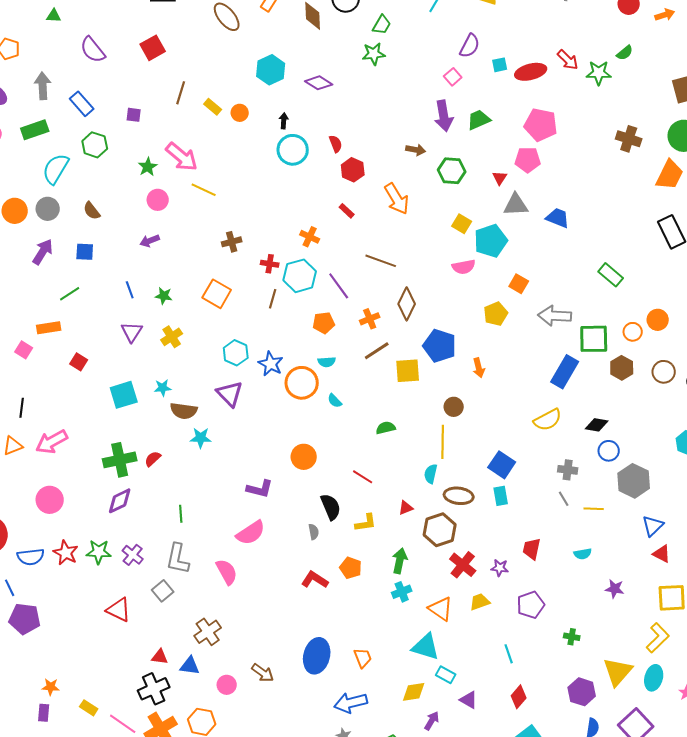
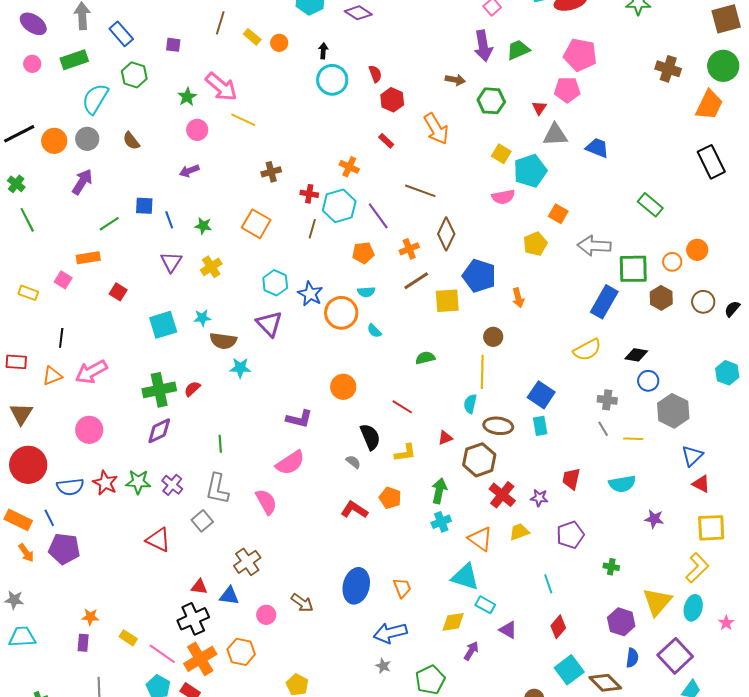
blue square: (85, 252) -> (144, 206), moved
gray semicircle: (314, 532) -> (353, 462), turned -42
cyan semicircle: (583, 554) -> (622, 484), size x1.5

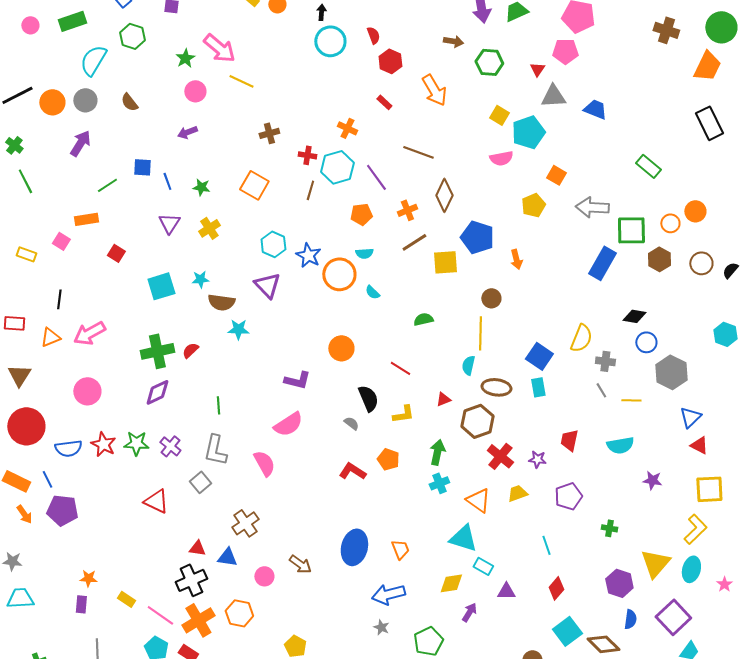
yellow semicircle: (587, 350) -> (581, 338), moved, turned -40
purple triangle: (508, 630) -> (506, 591), turned -30

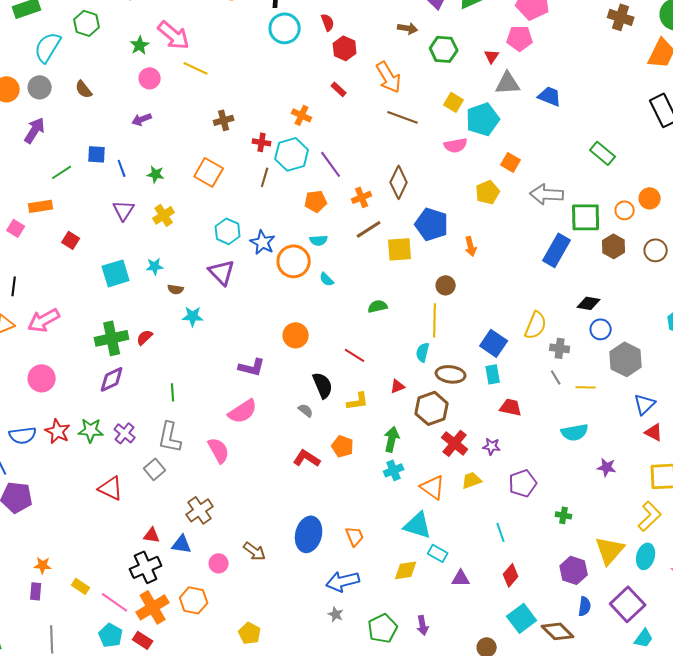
brown line: (418, 152) -> (403, 117), moved
brown semicircle: (221, 302) -> (176, 289), size x0.6
red trapezoid: (569, 440) -> (511, 407), moved, turned 90
purple arrow: (469, 612) -> (423, 625), moved, turned 138

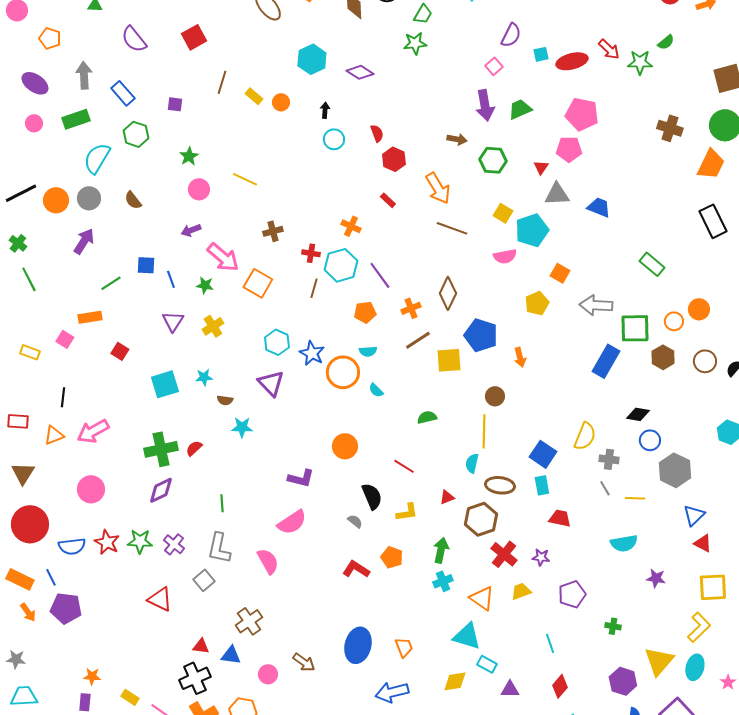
cyan circle: (285, 28) -> (334, 139), size x0.7
pink arrow: (174, 35) -> (223, 257), moved

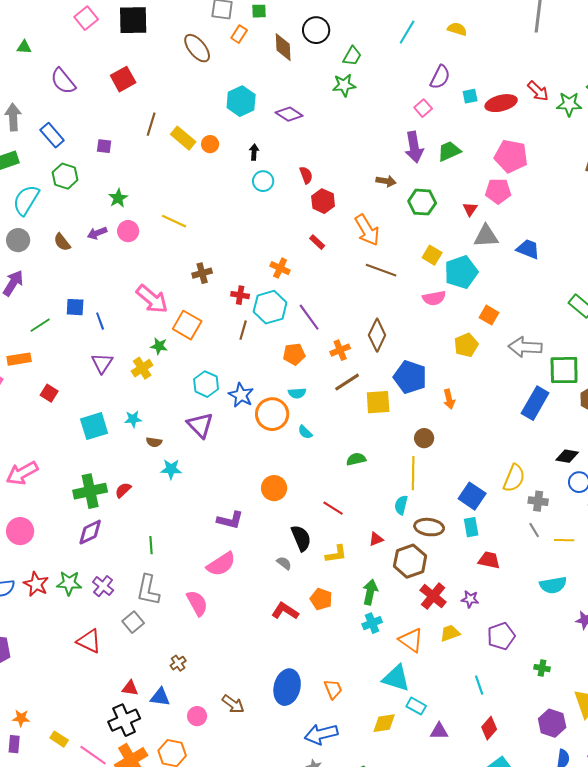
yellow rectangle: (254, 96) -> (183, 138), size x1.4
purple arrow: (191, 230) -> (97, 233), moved
green star: (205, 285) -> (159, 346), moved
brown cross: (249, 621) -> (178, 663), size x0.6

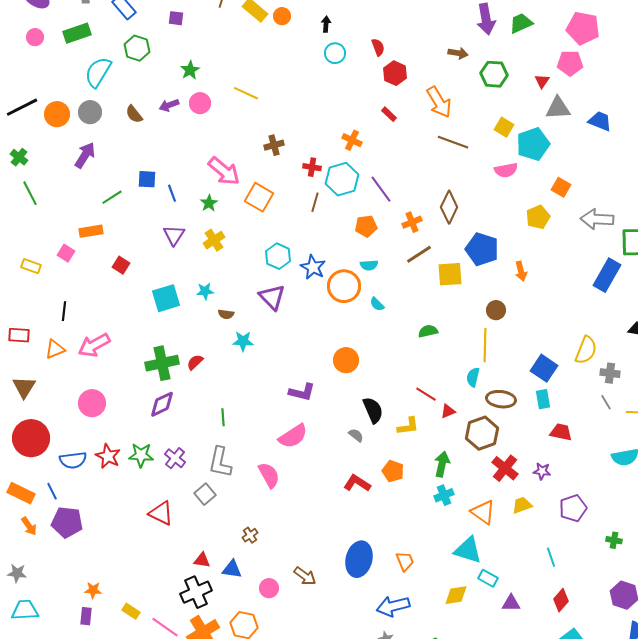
green star: (159, 346) -> (209, 203), moved, turned 30
red line: (333, 508) -> (426, 394), moved

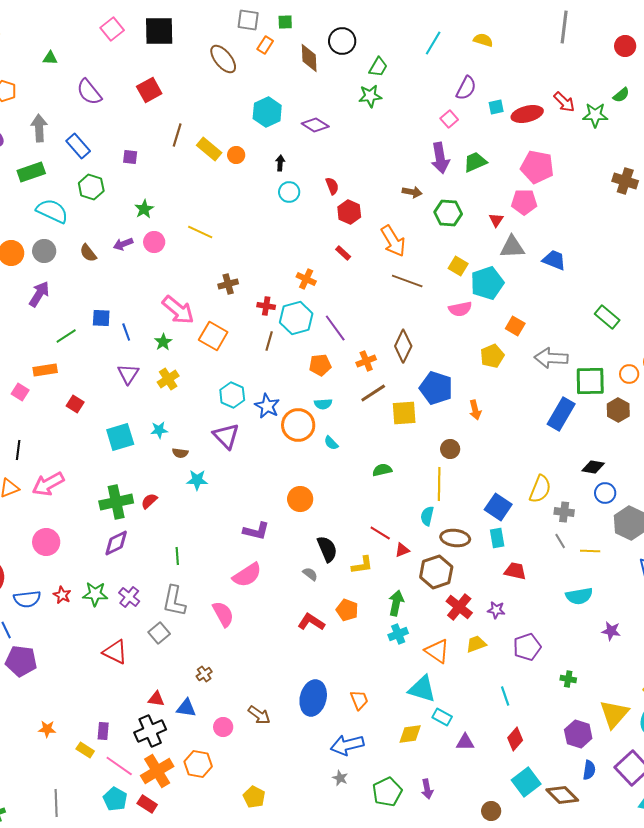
cyan semicircle: (98, 72) -> (52, 211), turned 84
red star: (108, 456) -> (62, 595), size x0.7
purple rectangle: (86, 616) -> (103, 731), moved

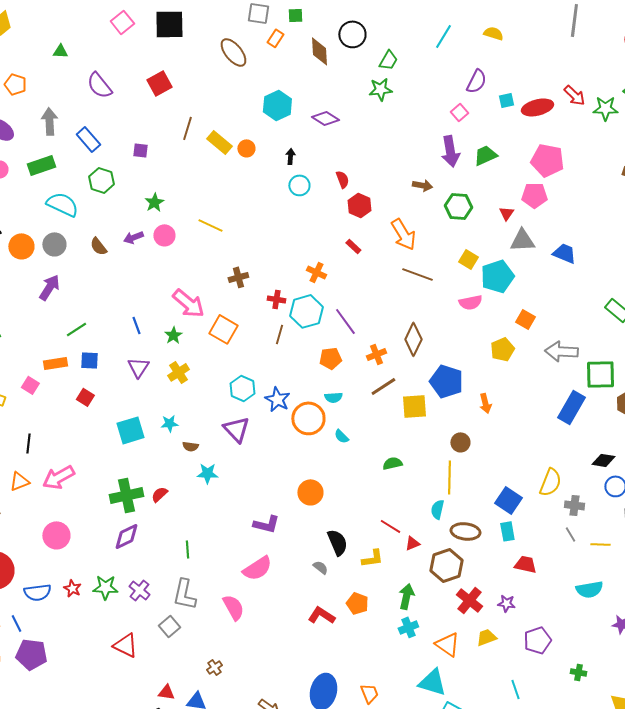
blue square: (101, 318) -> (89, 360), moved

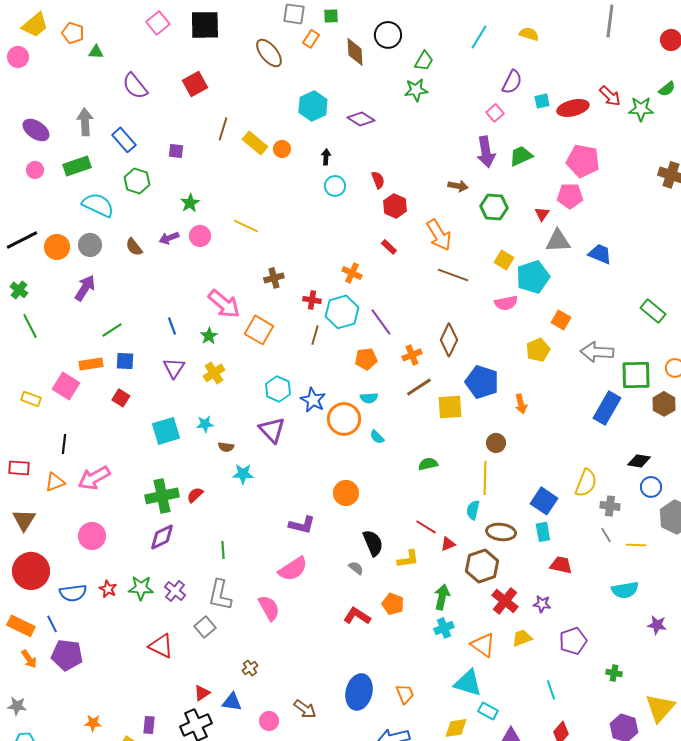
orange pentagon: (15, 84) -> (73, 33), moved
pink square: (30, 385) -> (66, 386), size x1.5
red triangle: (166, 692) -> (202, 693), turned -42

